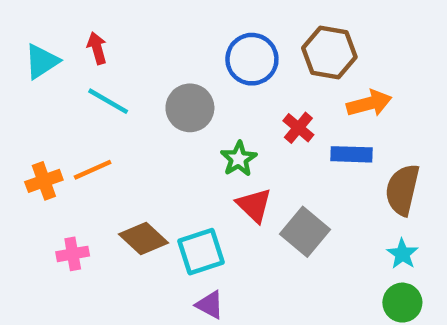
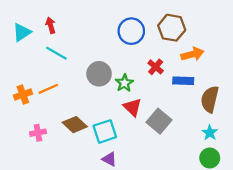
gray circle: (190, 108) -> (99, 74), moved

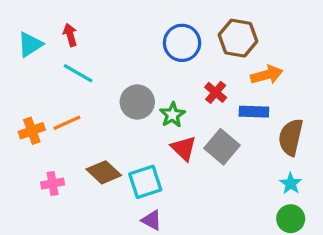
gray square: (159, 121) -> (222, 147), moved

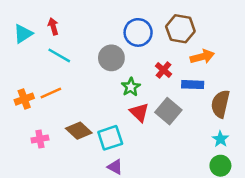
gray circle: (137, 102) -> (111, 58), moved

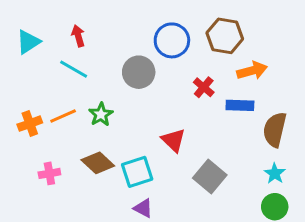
red arrow: (53, 26) -> (78, 36), moved
green star: (131, 87) -> (101, 114), moved
gray square: (168, 111) -> (210, 176), moved

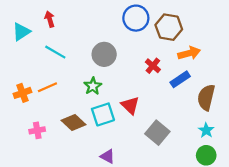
red arrow: (78, 36) -> (50, 19), moved
blue circle: (172, 40) -> (136, 18), moved
blue rectangle: (240, 105) -> (180, 79), turned -36
green star: (101, 114) -> (93, 86), moved
cyan square: (137, 172) -> (103, 114), moved

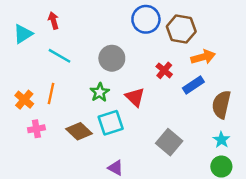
orange line: (47, 87) -> (51, 94), turned -54
orange cross: (22, 93) -> (24, 100), turned -30
red triangle: (130, 105) -> (135, 97), moved
pink cross: (37, 130) -> (36, 129), moved

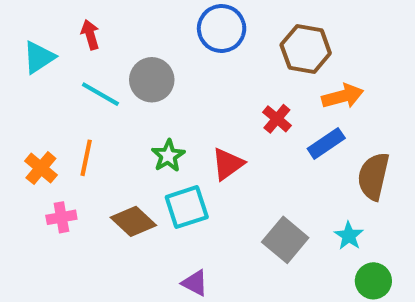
blue circle: (146, 19) -> (222, 28), moved
gray circle: (112, 58) -> (152, 80), moved
red triangle: (135, 97) -> (228, 164), turned 40
cyan star: (221, 140) -> (349, 236), moved

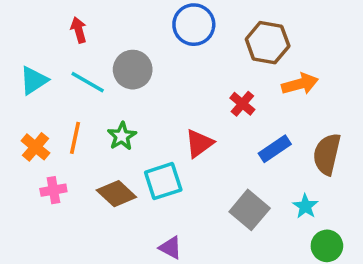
cyan triangle: (39, 57) -> (34, 80), moved
blue rectangle: (326, 143) -> (275, 149), moved
green star: (168, 156) -> (122, 136), moved

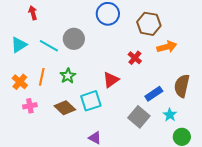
red arrow: (79, 30) -> (33, 13), moved
blue rectangle: (275, 149) -> (154, 94), moved

